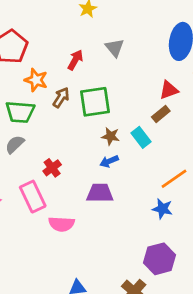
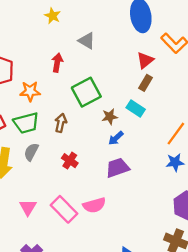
brown arrow: (61, 97) -> (61, 123), moved
pink rectangle: (33, 197) -> (64, 209), moved

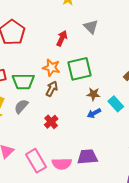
orange star: (30, 91) -> (51, 68), moved
cyan rectangle: (136, 108) -> (116, 104), moved
purple trapezoid: (117, 168) -> (87, 157), moved

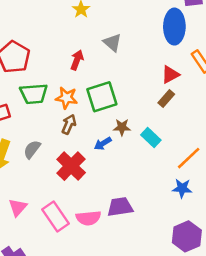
green trapezoid: (23, 81) -> (34, 94), moved
blue arrow: (94, 113) -> (103, 144), moved
red cross: (51, 122) -> (71, 166), size x1.6

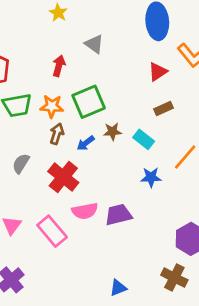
brown rectangle: (166, 98) -> (164, 108), moved, turned 30
blue arrow: (103, 144) -> (86, 143), moved
blue star: (182, 188) -> (151, 177), moved
pink semicircle: (88, 218) -> (85, 211), moved

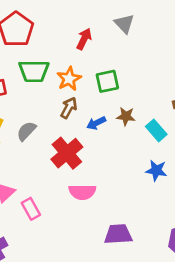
green square: (89, 102) -> (107, 81), size x0.7
orange star: (52, 106) -> (69, 79), turned 30
purple trapezoid: (118, 215) -> (118, 234), moved
pink rectangle: (52, 231) -> (31, 209), moved, size x0.7

